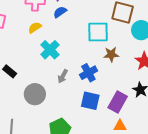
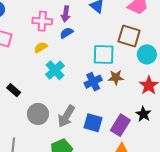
blue cross: (88, 73) -> (93, 82), moved
gray arrow: (63, 76) -> (66, 116), moved, size x1.6

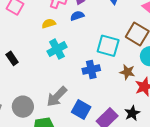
brown star: (116, 77) -> (127, 72), moved
gray circle: (38, 114) -> (23, 107), moved

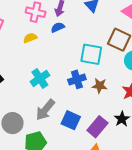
cyan cross: (57, 49) -> (40, 78), moved
brown star: (127, 72) -> (100, 86), moved

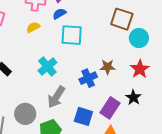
cyan square: (91, 54) -> (72, 35), moved
blue cross: (77, 79) -> (88, 78), moved
blue square: (71, 120) -> (83, 116), moved

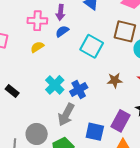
cyan square: (72, 35) -> (92, 46), moved, turned 30
blue cross: (88, 78) -> (79, 90), moved

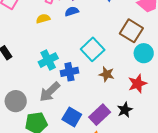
cyan square: (92, 46) -> (93, 49), moved

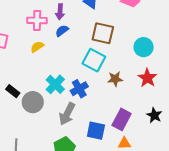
brown square: (131, 31) -> (103, 33), moved
gray circle: (16, 101) -> (33, 102), moved
black star: (125, 110) -> (154, 115), moved

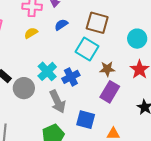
blue semicircle: (62, 31) -> (61, 25), moved
gray arrow: (67, 114) -> (57, 102), turned -55
purple rectangle: (122, 119) -> (110, 92), moved

